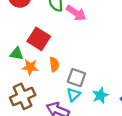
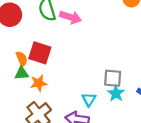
orange semicircle: (54, 64) -> (22, 59), moved
gray square: (76, 78) -> (113, 78), moved

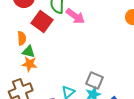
red square: (40, 53) -> (42, 21), moved
green triangle: (22, 73) -> (29, 52), moved

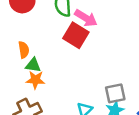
red square: (42, 21) -> (76, 35), moved
gray square: (95, 80) -> (115, 93), turned -30

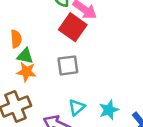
gray square: (115, 93) -> (68, 65), moved

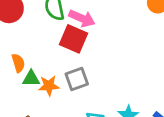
orange star: (26, 72) -> (49, 86), moved

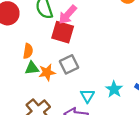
pink arrow: (82, 18) -> (68, 15), turned 115
orange semicircle: (18, 63) -> (28, 51), moved, turned 32

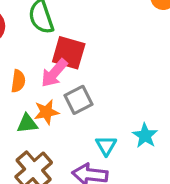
pink arrow: (68, 15) -> (54, 73), moved
green triangle: (32, 68) -> (27, 124), moved

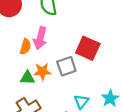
red square: (69, 53) -> (88, 48), moved
pink arrow: (54, 73) -> (40, 38), moved, turned -35

